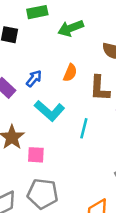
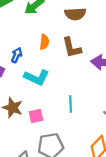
cyan line: (84, 128) -> (71, 104), moved

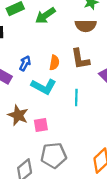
orange semicircle: (44, 42) -> (54, 63), moved
cyan line: (71, 104) -> (76, 98), moved

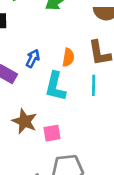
cyan L-shape: (44, 87) -> (55, 87), turned 75
cyan line: (76, 98) -> (94, 85), moved

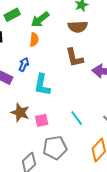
orange semicircle: (68, 57) -> (34, 40), moved
cyan line: (94, 85) -> (77, 118), moved, turned -35

